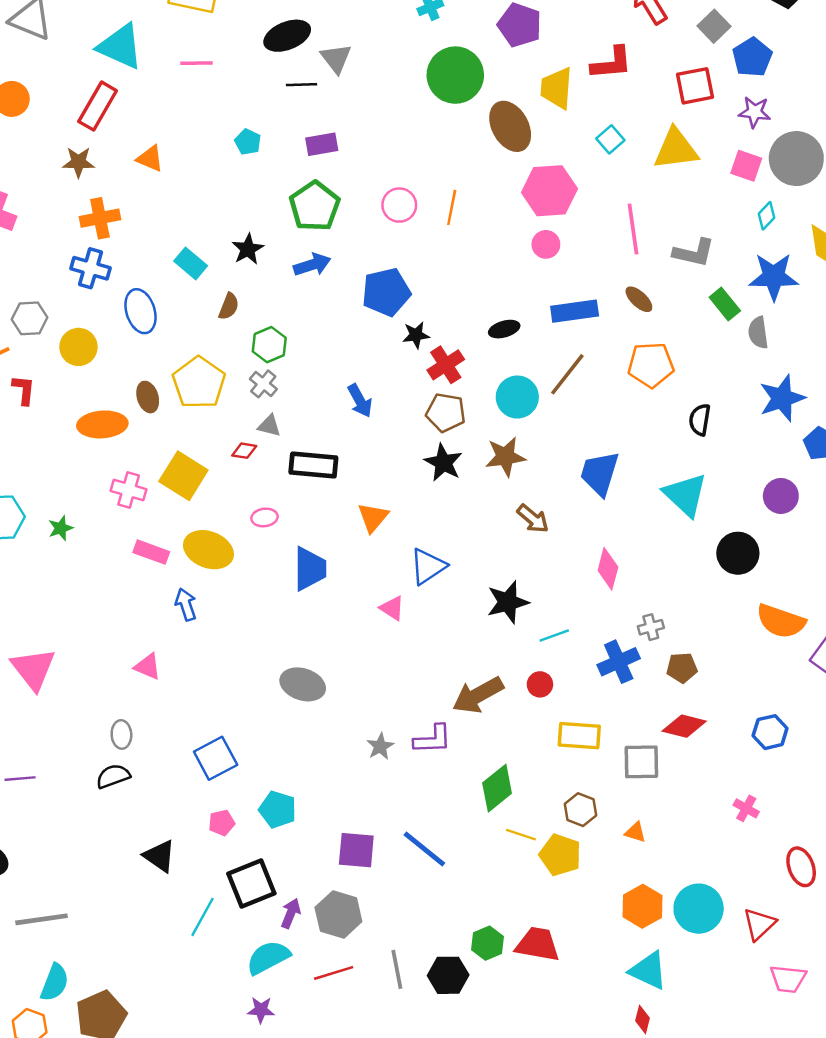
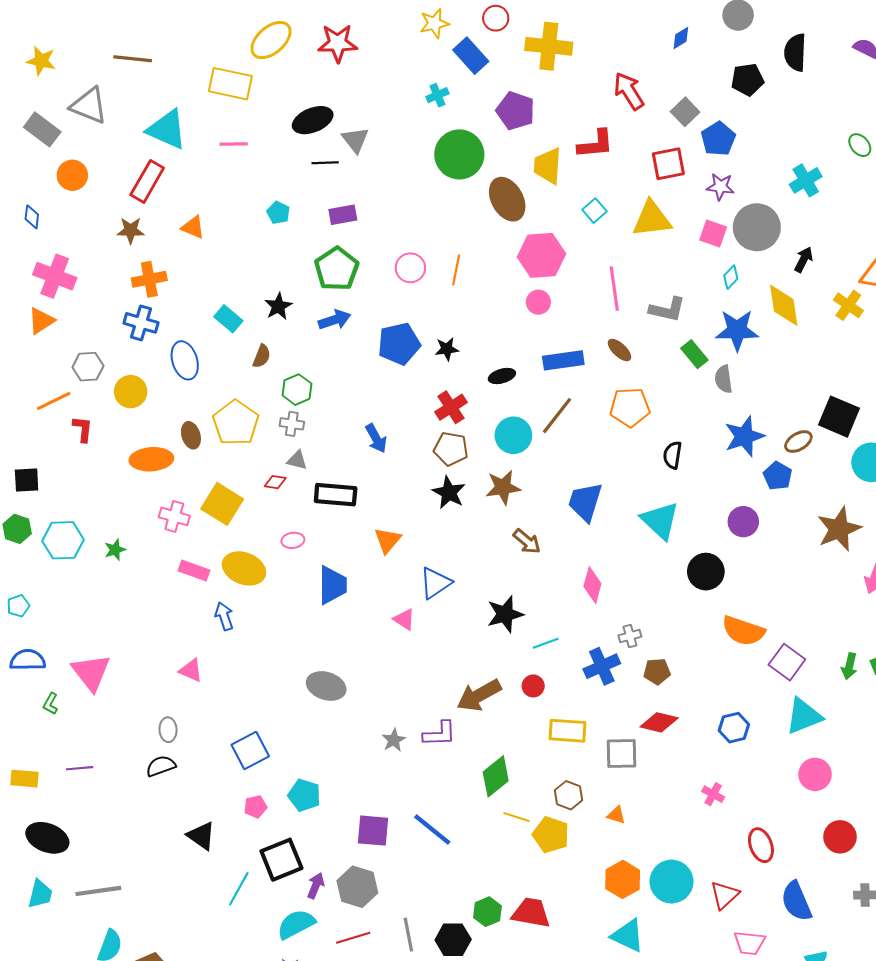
black star: (416, 335) -> (447, 349), moved
gray cross: (263, 384) -> (292, 424), turned -30

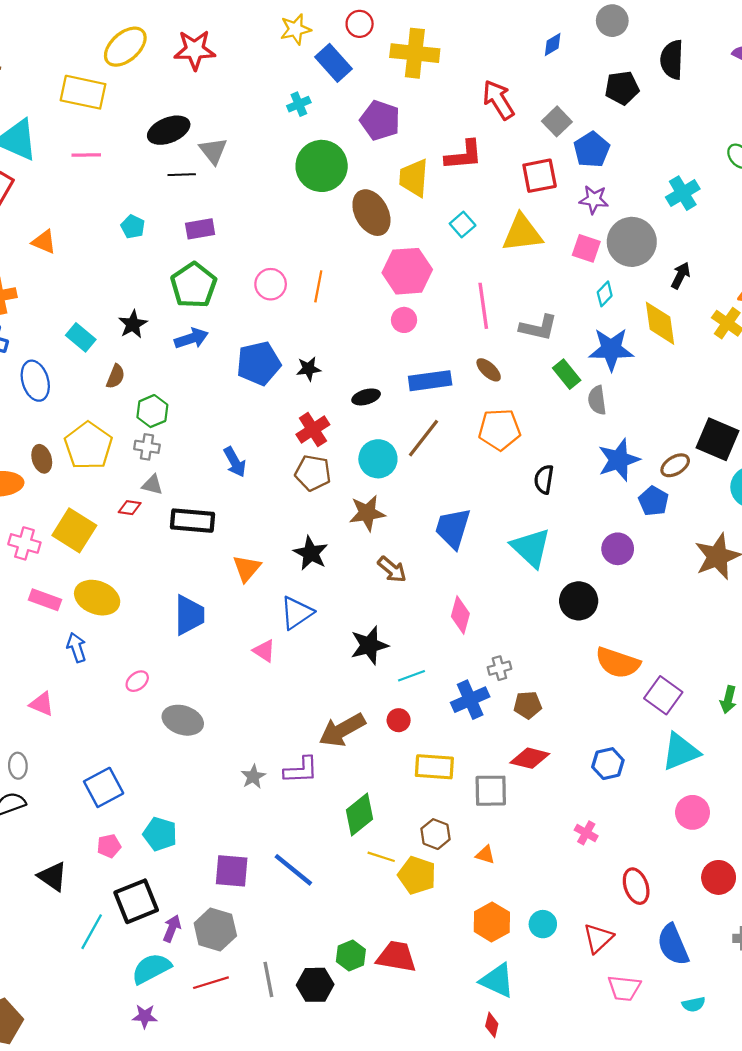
black star: (449, 493) -> (311, 553), moved
pink ellipse: (293, 540) -> (137, 681), moved, turned -30
cyan circle: (672, 882) -> (543, 924), size x0.6

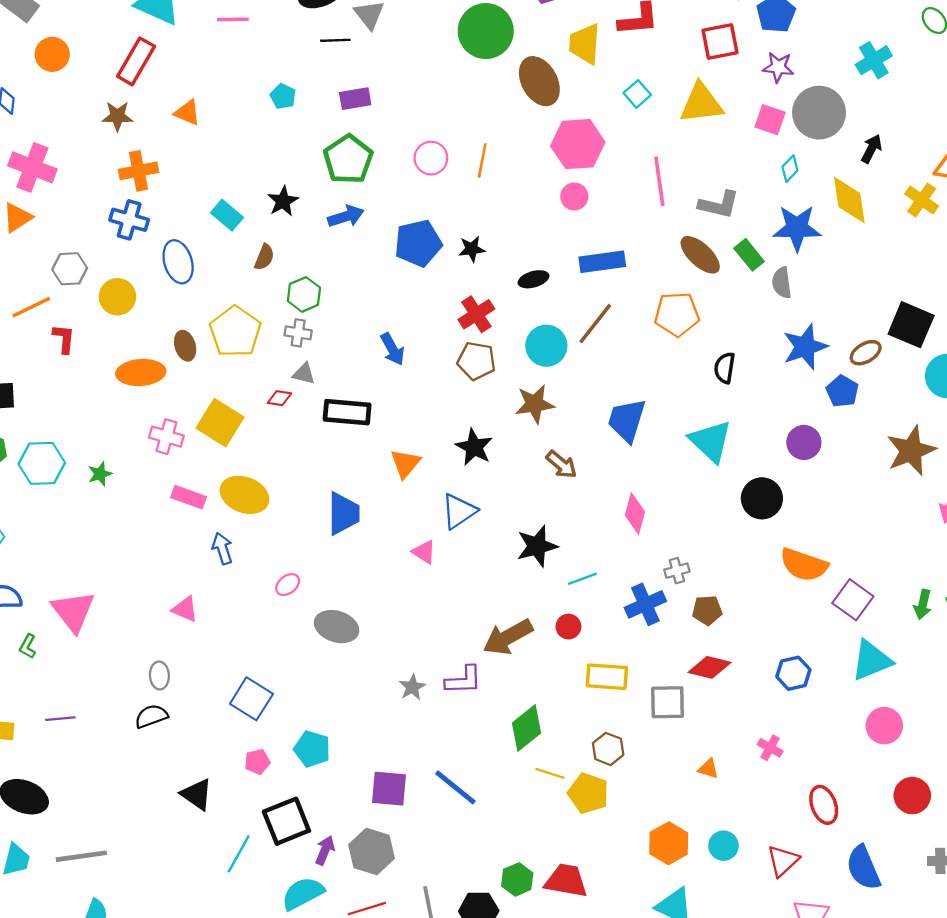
brown ellipse: (489, 370) -> (700, 255), moved, size x1.5
blue square: (104, 787) -> (251, 699), turned -30
orange triangle: (485, 855) -> (708, 769), moved

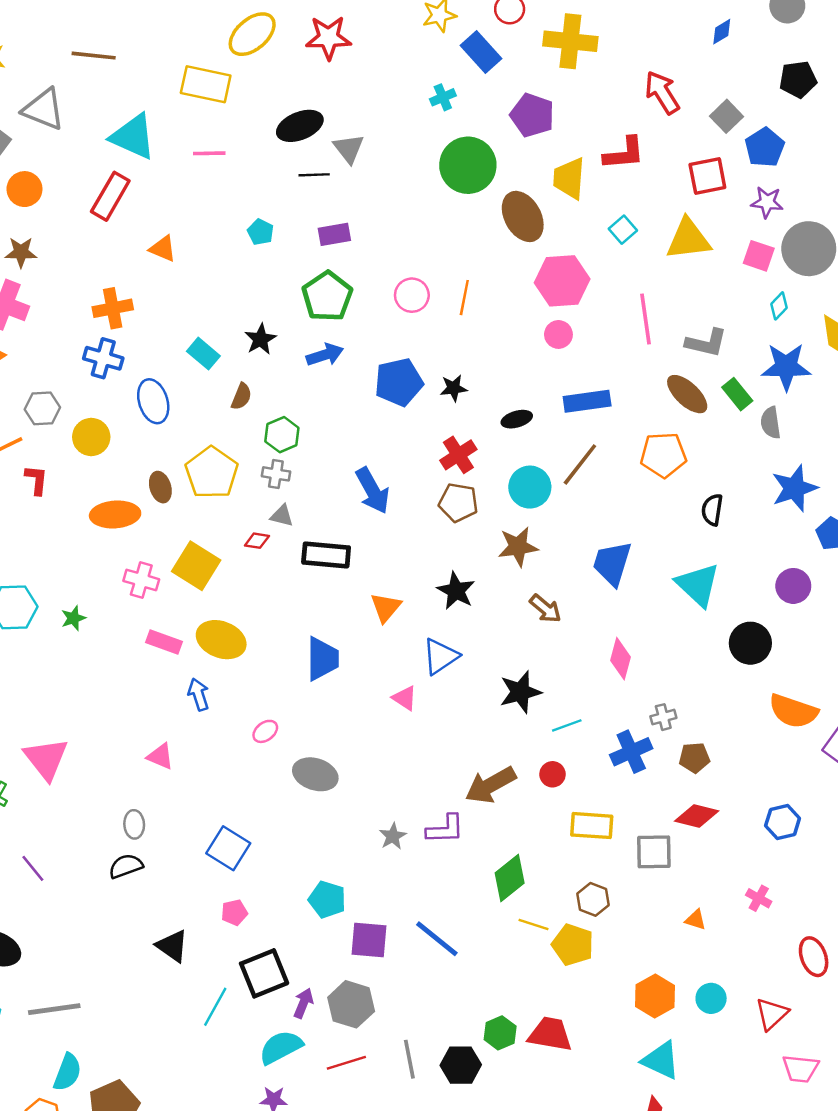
brown star: (117, 116) -> (21, 252), moved
blue arrow: (392, 349) -> (373, 491), size x1.4
purple line: (60, 719) -> (33, 868), turned 56
cyan pentagon: (312, 749) -> (327, 899), moved

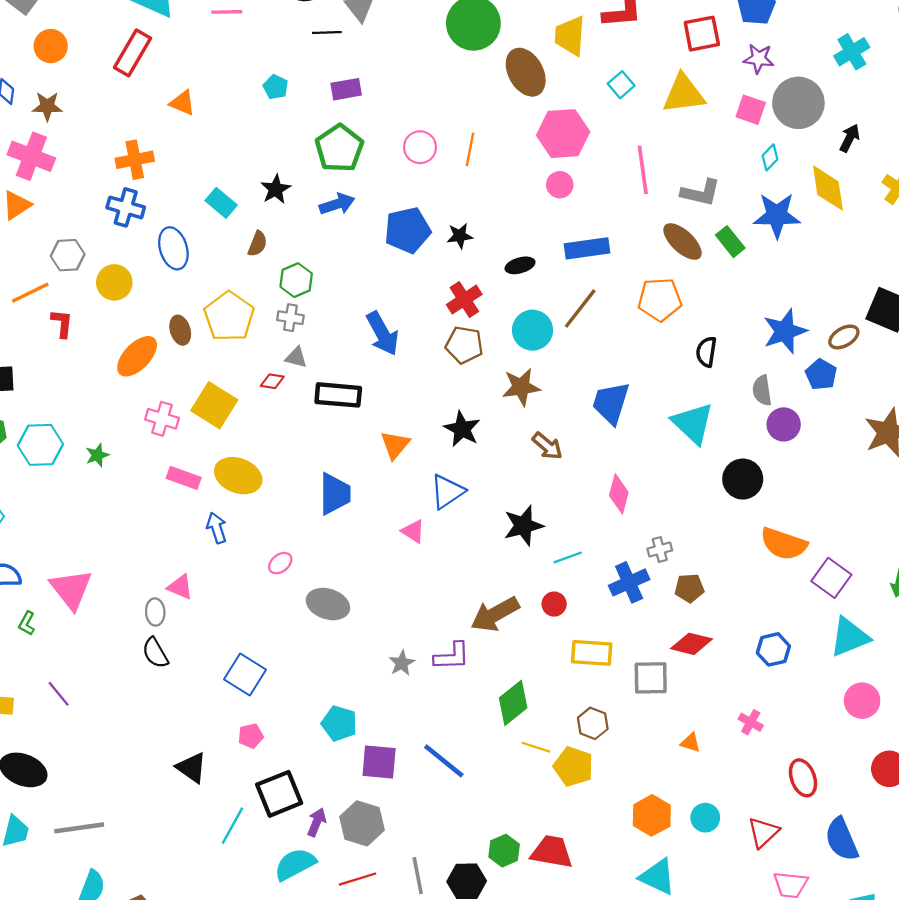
gray semicircle: (771, 423) -> (762, 390), moved
orange ellipse: (115, 514) -> (137, 356), turned -42
gray ellipse: (134, 824) -> (155, 612), moved
black semicircle: (126, 866) -> (155, 653), moved, turned -100

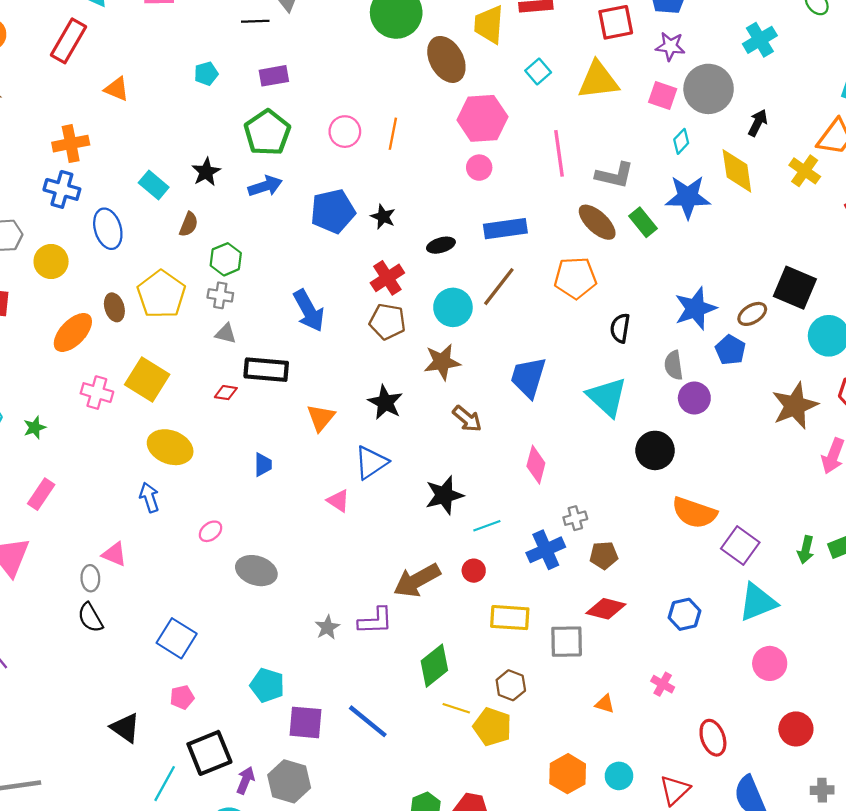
cyan pentagon: (276, 87) -> (206, 74), turned 30
black star: (460, 236) -> (383, 217), turned 30
red diamond: (272, 381) -> (226, 393), moved
pink rectangle: (184, 478) -> (41, 494), moved, turned -76
blue trapezoid: (335, 494) -> (263, 465), size x0.6

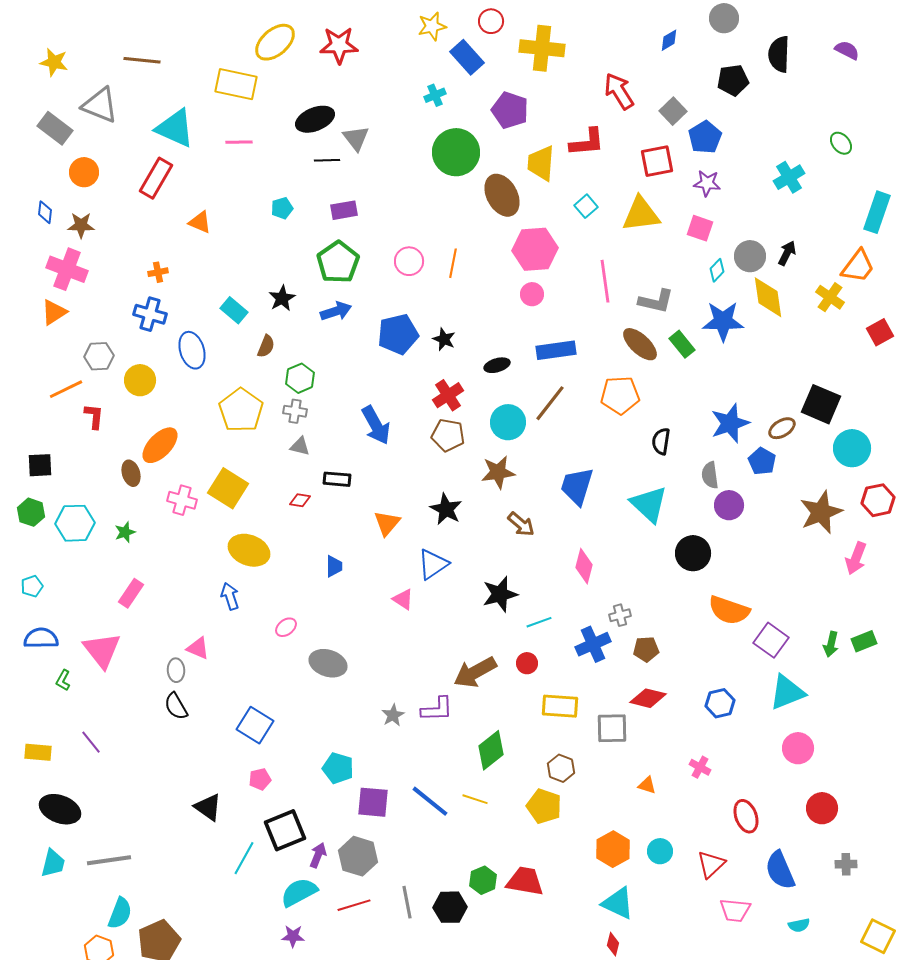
gray circle: (709, 89) -> (750, 256), moved, size x0.7
orange cross: (71, 144) -> (158, 272), size x0.6
brown ellipse: (114, 307) -> (131, 473), moved
black rectangle: (266, 370) -> (337, 479), size x0.7
yellow line: (456, 708) -> (475, 799), moved

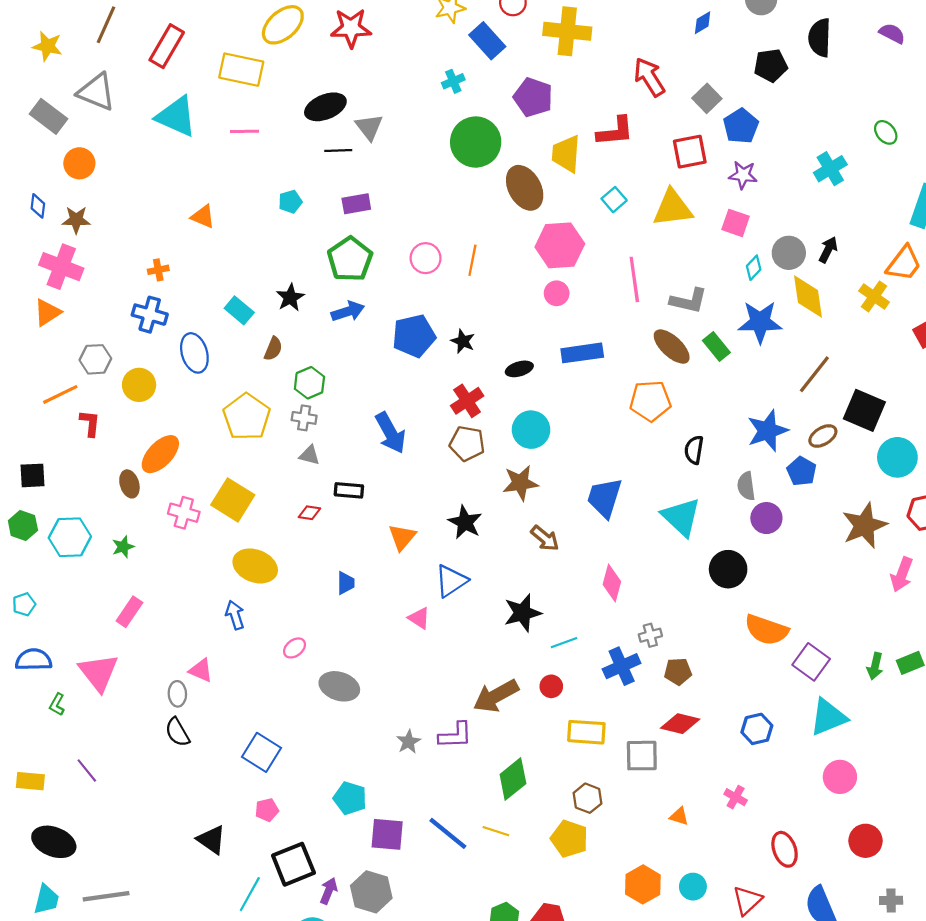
brown line: (142, 60) -> (106, 25), moved, turned -72
red rectangle: (156, 178) -> (167, 46), moved
brown line: (550, 403) -> (814, 374), moved

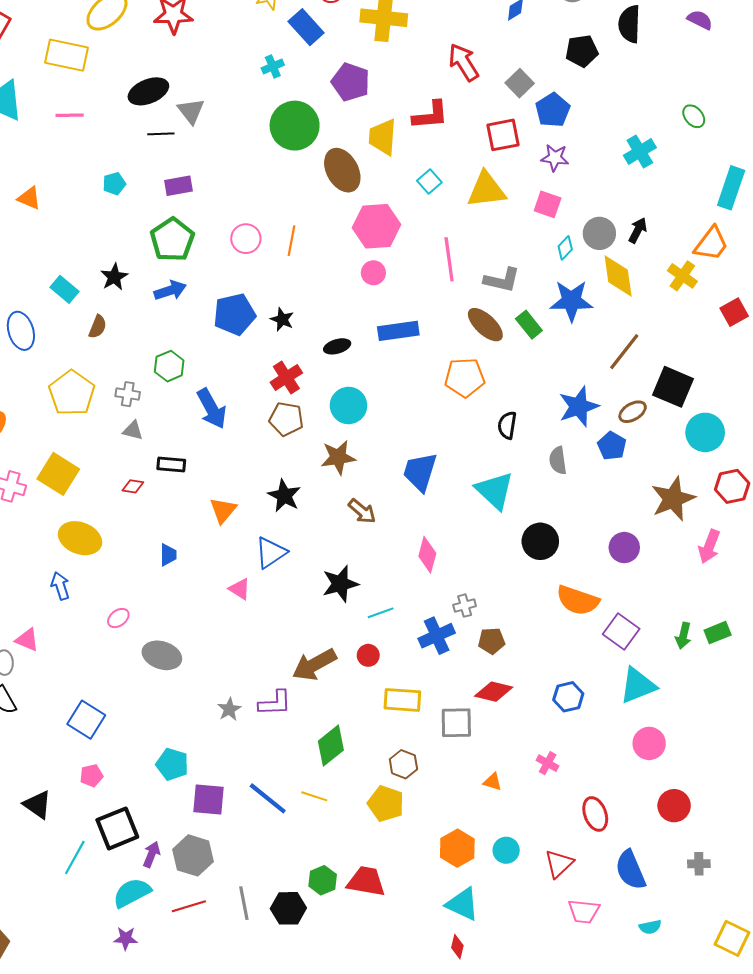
green hexagon: (309, 383) -> (169, 366), moved
purple circle: (766, 518) -> (624, 548), moved

